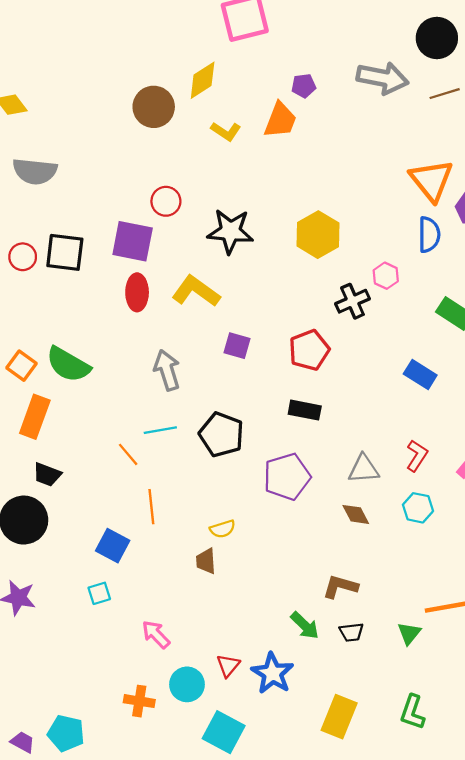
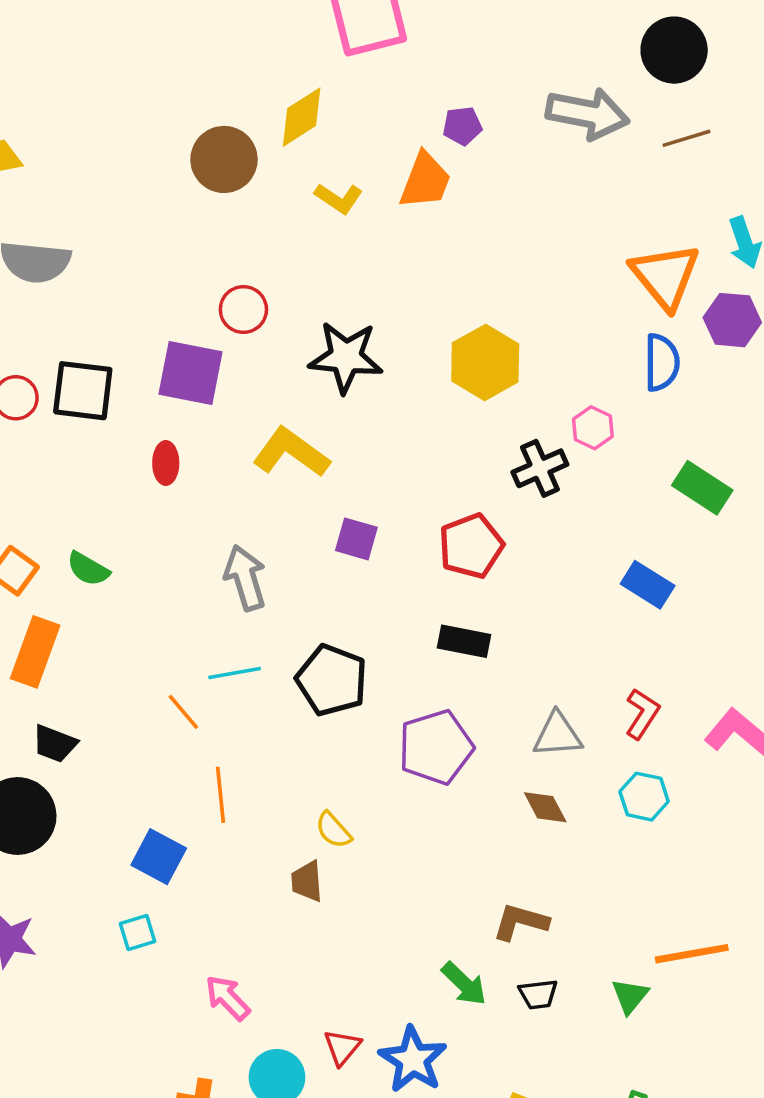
red ellipse: (137, 292) -> (166, 463), moved, size x0.7
green semicircle: (68, 365) -> (88, 569), size x0.6
yellow semicircle: (223, 529) -> (333, 830), turned 65

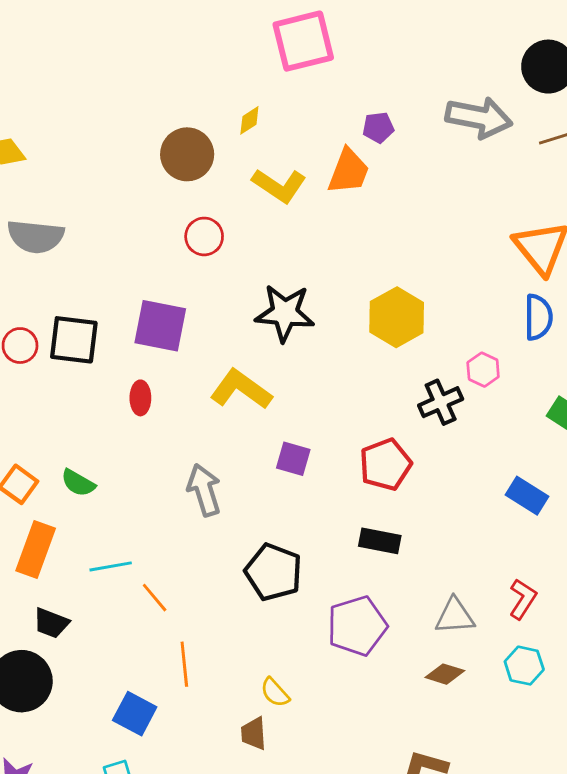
yellow diamond: (302, 117) -> (249, 120), size x0.6
yellow L-shape: (339, 198) -> (279, 186), size x1.4
red circle: (243, 309) -> (204, 236), moved
cyan line: (235, 673) -> (111, 566), moved
brown diamond: (545, 807) -> (445, 674), turned -45

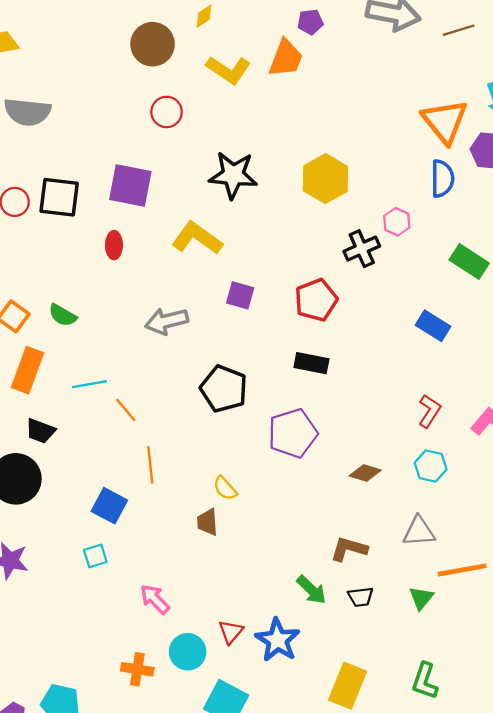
gray arrow: (204, 490) -> (167, 321), turned -87
gray triangle: (455, 616) -> (419, 531), moved

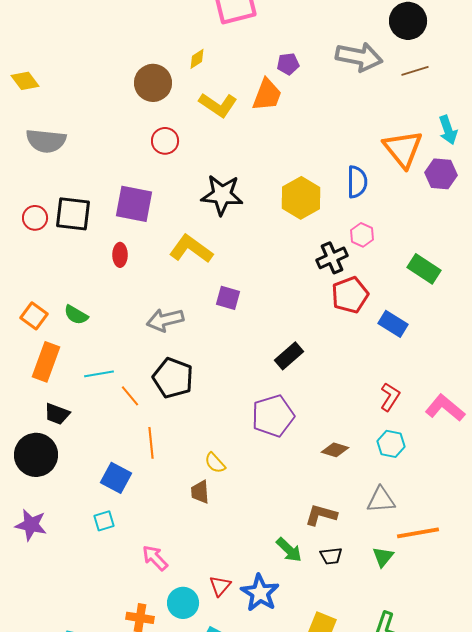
blue semicircle: (442, 179) -> (357, 182), moved
red pentagon: (316, 300) -> (350, 295), moved
black rectangle: (311, 363) -> (289, 356), turned -52
black pentagon: (224, 389) -> (173, 378), moved

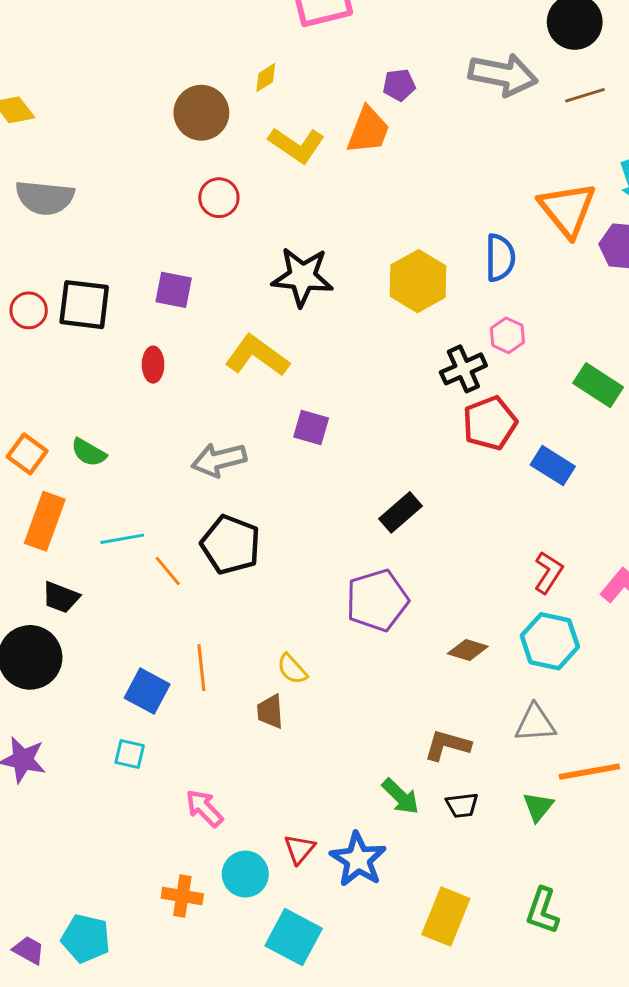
purple square: (134, 204) -> (174, 290), size x0.7
orange line: (151, 443) -> (201, 668), moved
cyan hexagon: (391, 444) -> (550, 641), size x1.4
cyan square: (104, 521) -> (130, 754), turned 30

